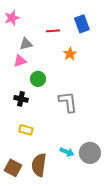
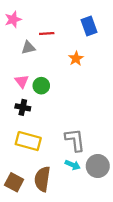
red line: (53, 31) -> (47, 34), moved
pink triangle: (20, 61) -> (22, 81), moved, turned -48
gray L-shape: (68, 102) -> (75, 140), moved
yellow rectangle: (26, 130) -> (28, 141), size x1.6

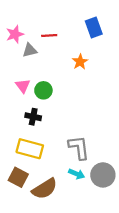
pink star: (13, 19) -> (15, 34), moved
black cross: (23, 107) -> (33, 117), moved
brown semicircle: (42, 179) -> (45, 189), turned -130
brown square: (14, 182) -> (18, 177), moved

